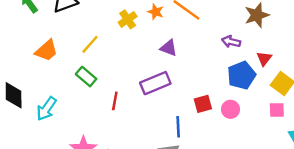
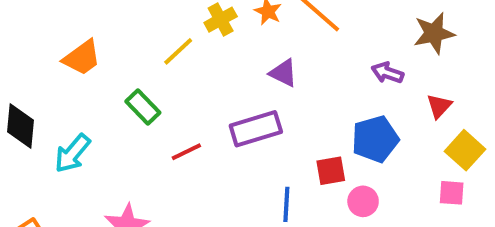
yellow line: (90, 44) -> (178, 51), moved
blue pentagon: (241, 75) -> (375, 139), moved
red line: (115, 101) -> (186, 152), turned 48
pink circle: (230, 109) -> (363, 201), moved

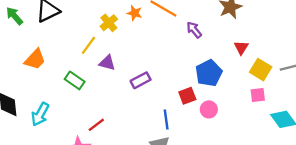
purple triangle: (283, 73) -> (107, 63), moved
purple arrow: (387, 73) -> (194, 30), moved, turned 42
purple rectangle: (256, 129) -> (141, 80), size x0.7
red line: (186, 152) -> (96, 125), moved

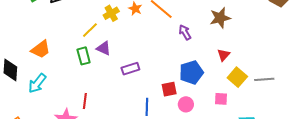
orange trapezoid: (35, 59) -> (41, 49), moved
green rectangle: (75, 80) -> (84, 56), moved, turned 30
pink square: (258, 95) -> (221, 99), moved
red line: (96, 125) -> (85, 101), turned -56

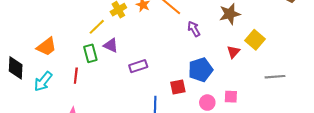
yellow square: (237, 77) -> (255, 40), moved
red line: (85, 101) -> (76, 76), moved
pink circle: (186, 104) -> (207, 103), moved

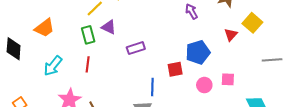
red line: (76, 76) -> (88, 64), moved
cyan arrow: (43, 81) -> (53, 66), moved

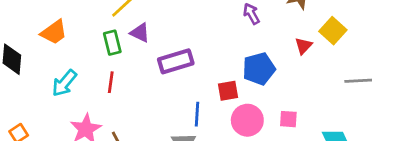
purple rectangle: (136, 48) -> (176, 61), size x1.4
pink square: (228, 79) -> (288, 119), moved
pink circle: (204, 85) -> (247, 120), moved, size x1.5

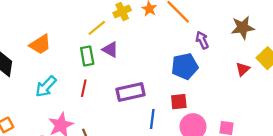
purple rectangle: (176, 61) -> (130, 92), moved
blue pentagon: (259, 69) -> (185, 66), moved

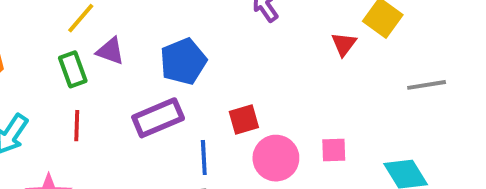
blue pentagon: (185, 66) -> (183, 61), moved

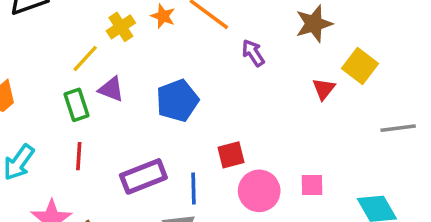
purple rectangle: (158, 118) -> (143, 176), moved

